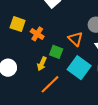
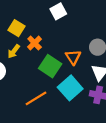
green square: (56, 52) -> (50, 66), size x1.5
yellow arrow: (42, 64) -> (14, 51), moved

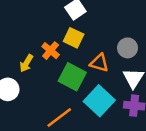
yellow square: (17, 28) -> (74, 38), moved
orange triangle: (73, 57) -> (99, 63), turned -35

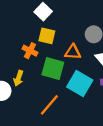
yellow arrow: (26, 63) -> (18, 78), moved

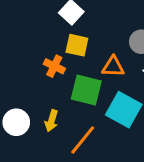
yellow arrow: (18, 78) -> (52, 121), moved

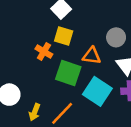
yellow arrow: (52, 121) -> (35, 112), moved

